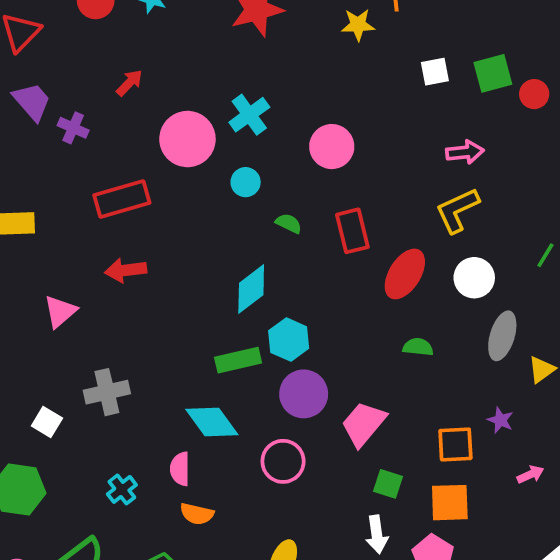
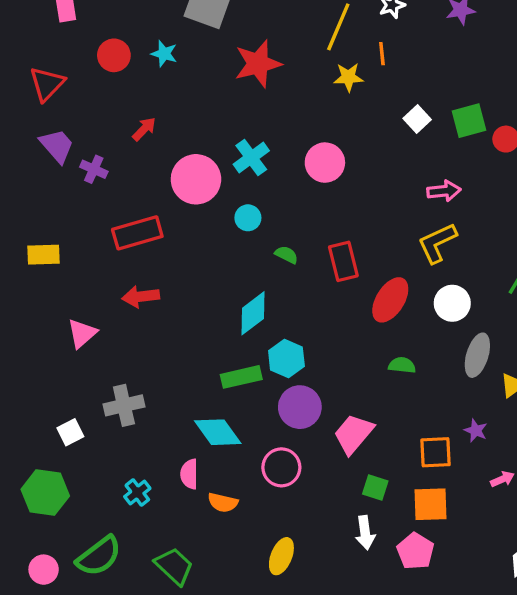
white square: (435, 72) -> (417, 119), turned -32
pink circle: (332, 147) -> (325, 163), moved
white square: (47, 422) -> (70, 432), turned 32
orange semicircle: (197, 514) -> (223, 503), moved

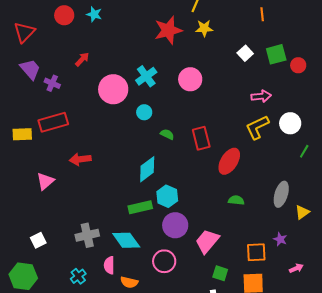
orange line: (382, 54) -> (262, 14), moved
red star: (258, 64) -> (168, 30), moved
red rectangle: (137, 233) -> (53, 122), moved
white circle: (452, 303) -> (290, 123), moved
gray cross: (124, 405) -> (87, 235), moved

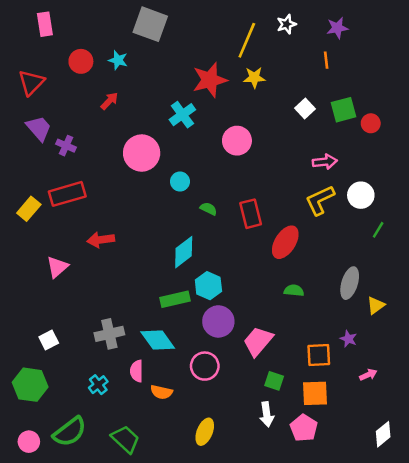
red arrow: (82, 59) -> (109, 101), moved
cyan cross: (146, 76) -> (182, 115), moved
yellow rectangle: (22, 134) -> (29, 209), turned -48

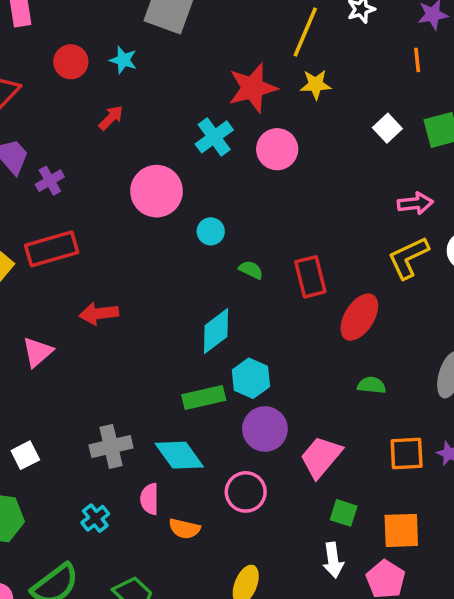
pink circle: (237, 141) -> (277, 149), moved
purple cross: (66, 146) -> (50, 181), turned 36
orange square: (319, 355) -> (407, 453), moved

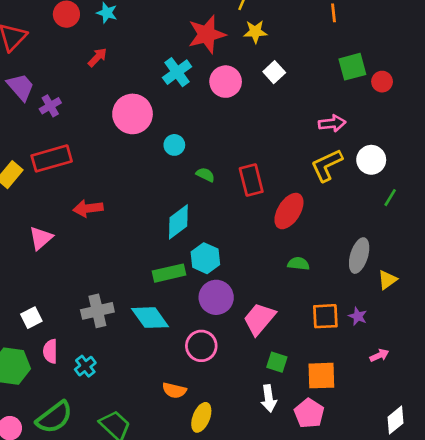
white square: (387, 128) -> (274, 72), moved
pink semicircle: (150, 499) -> (50, 351), moved
orange semicircle: (184, 529) -> (174, 390), moved

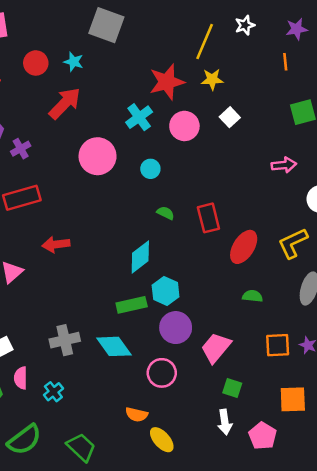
red arrow: (97, 57) -> (65, 103), size x1.8
cyan circle: (174, 145) -> (150, 169), moved
yellow L-shape: (327, 165) -> (293, 243), moved
orange square: (321, 376) -> (293, 399), moved
yellow ellipse: (201, 417) -> (162, 440), turned -64

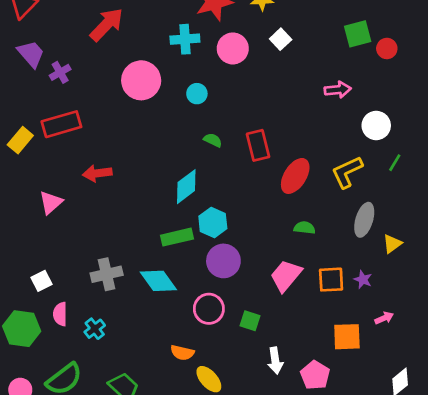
cyan cross: (139, 117) -> (185, 39), turned 32
pink trapezoid: (216, 348) -> (286, 276), moved
green square: (232, 388) -> (250, 321), moved

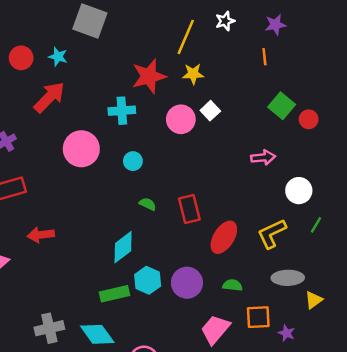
green square: (358, 34) -> (282, 106), turned -35
pink circle: (233, 48) -> (181, 119), moved
gray ellipse: (364, 220) -> (288, 278), turned 72
purple circle: (223, 261) -> (187, 283), moved
orange square: (331, 280) -> (258, 317), moved

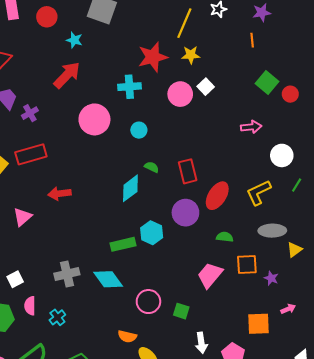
red circle: (21, 58) -> (47, 17), moved
cyan diamond: (123, 247) -> (130, 188), moved
purple circle: (187, 283) -> (185, 213), moved

